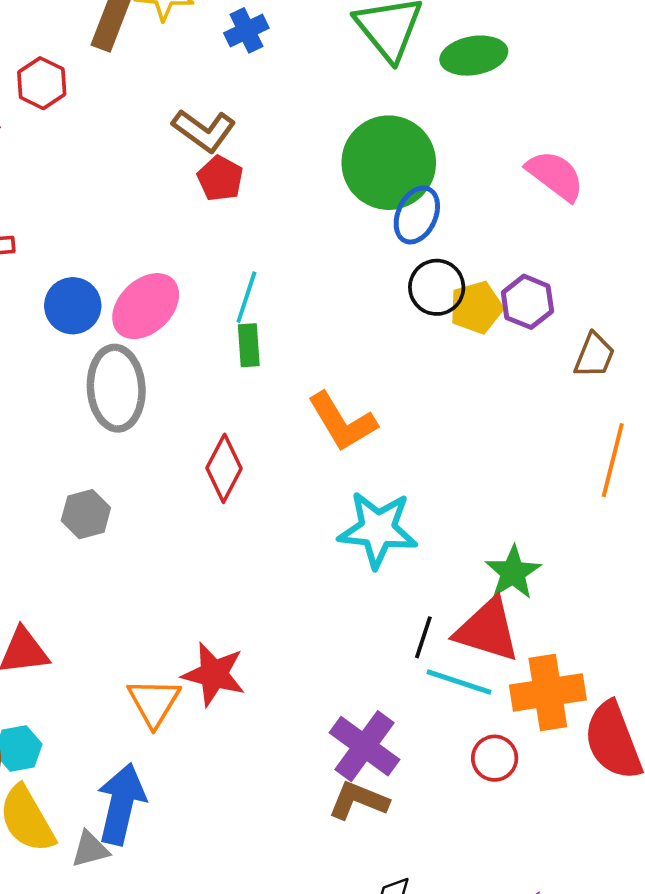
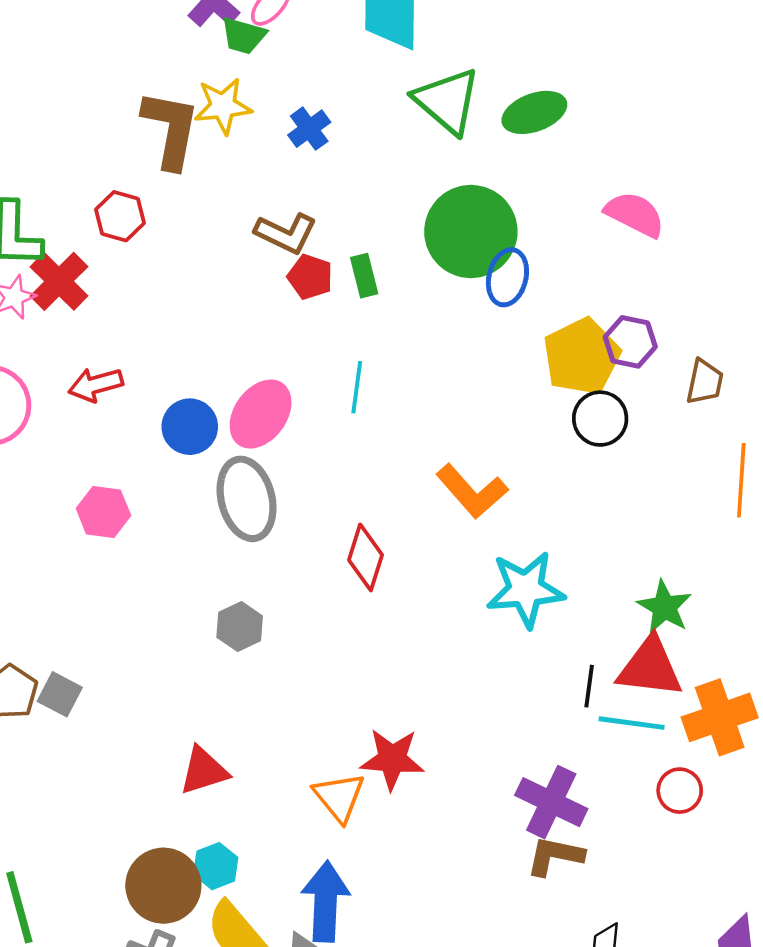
black circle: (437, 287) -> (600, 419), moved
yellow pentagon: (476, 307) -> (582, 356), size x1.5
green rectangle: (249, 345) -> (364, 276), moved

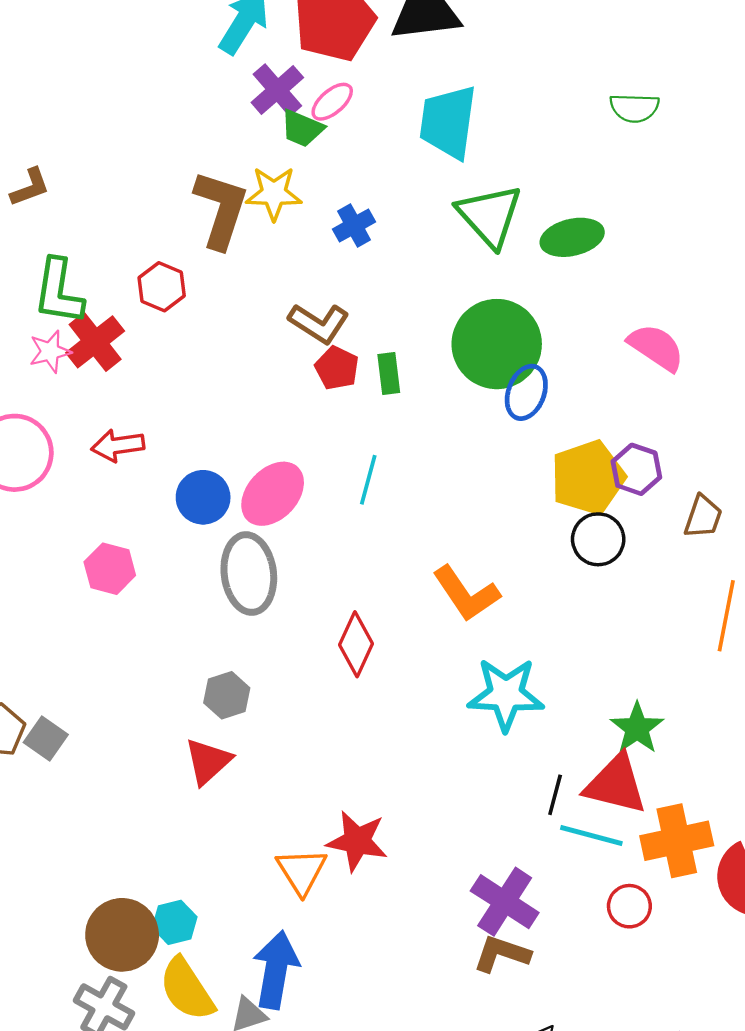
red triangle: (204, 771) -> (208, 761), moved, turned -32

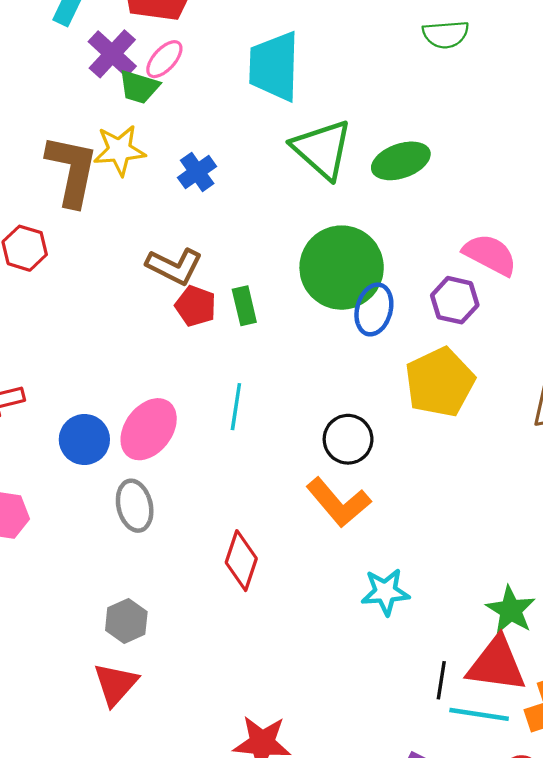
purple hexagon: (636, 469) -> (455, 300), moved
black circle: (598, 539) -> (348, 439), moved
gray ellipse: (249, 574) -> (135, 506), size x0.7
cyan star: (506, 694) -> (385, 592), size x0.7

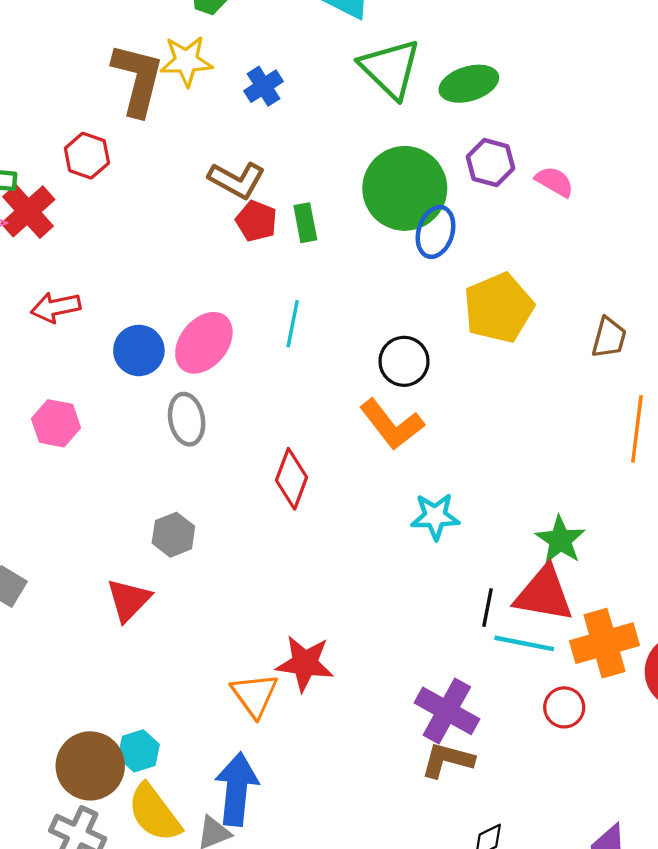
pink semicircle: (490, 255) -> (555, 182), size x0.7
purple hexagon: (455, 300) -> (490, 163), moved
red triangle: (116, 684) -> (129, 600), moved

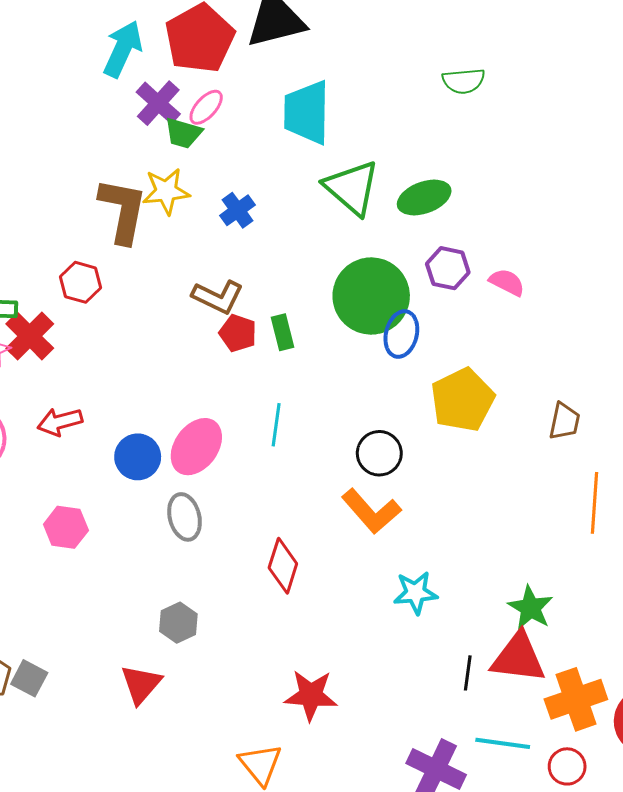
cyan line: (524, 643) -> (503, 743), moved
red star: (305, 663) -> (311, 695), moved
red circle: (564, 707) -> (567, 766), moved

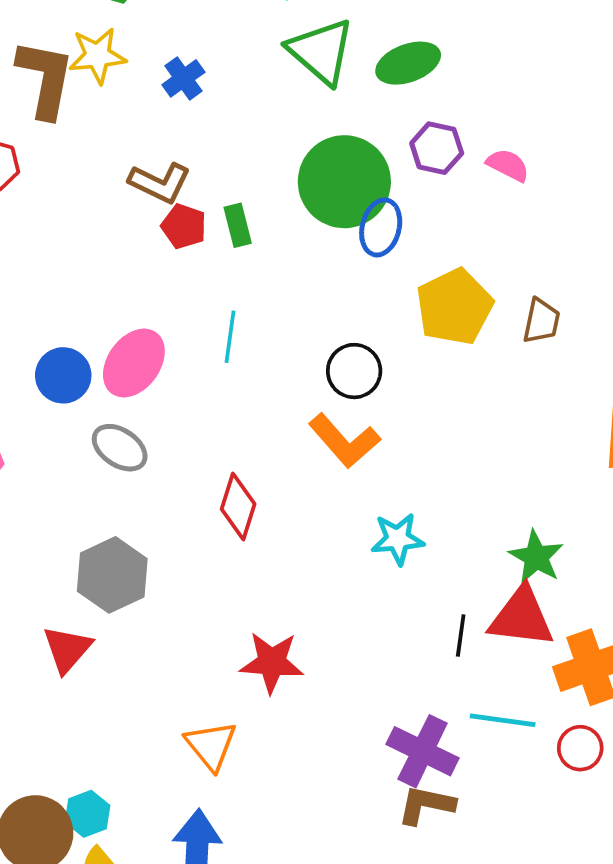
brown trapezoid: (564, 421) -> (541, 321), moved
gray ellipse: (185, 517) -> (120, 448), turned -42
gray hexagon: (178, 623) -> (112, 575), size x1.5

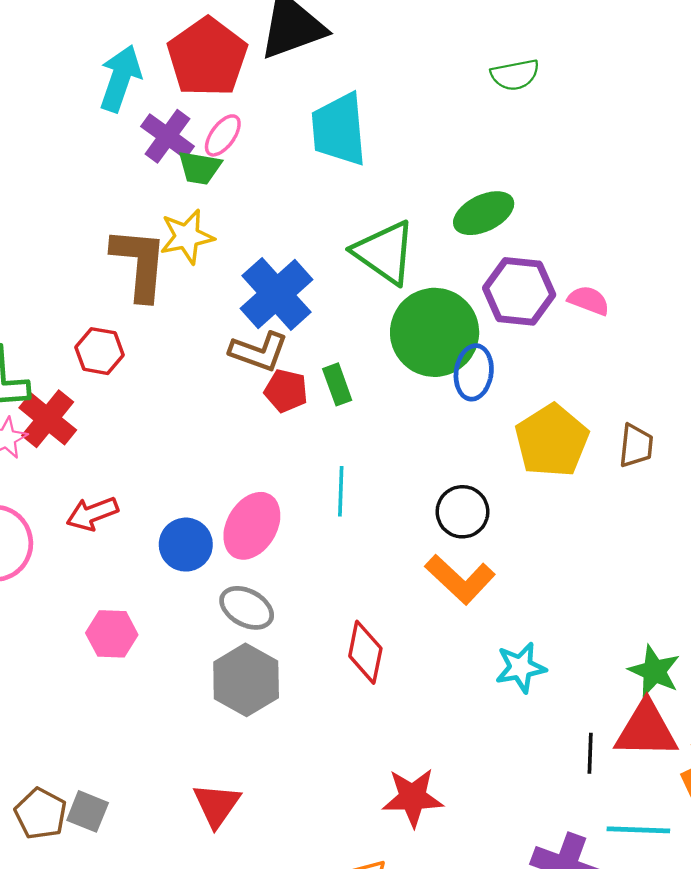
green triangle: (321, 51) -> (385, 252), moved
blue cross: (183, 78) -> (276, 294), moved, size x1.8
purple hexagon: (437, 148) -> (519, 291), size x1.4
gray hexagon: (112, 575) -> (246, 680), moved

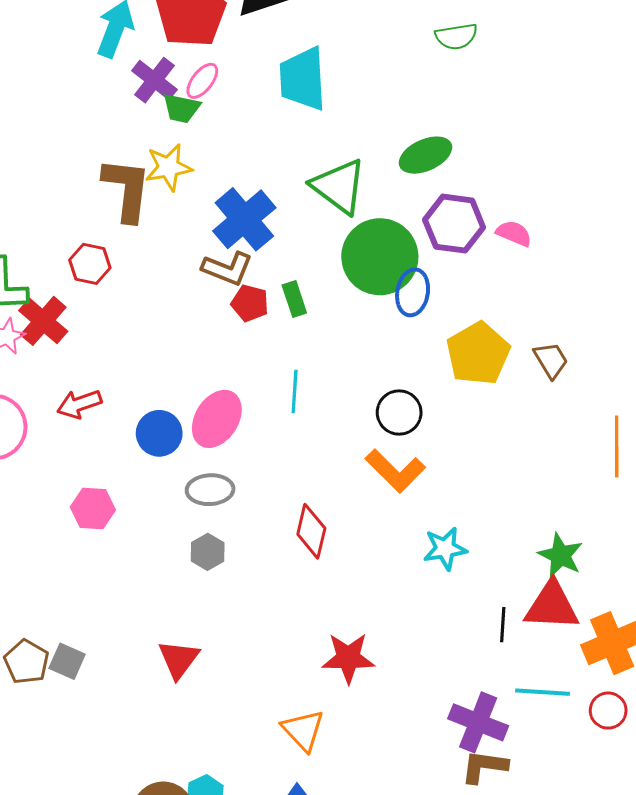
brown trapezoid: (636, 446) -> (551, 360), turned -39
gray ellipse: (247, 608) -> (210, 490), turned -33
gray hexagon: (246, 680) -> (208, 552), size x0.6

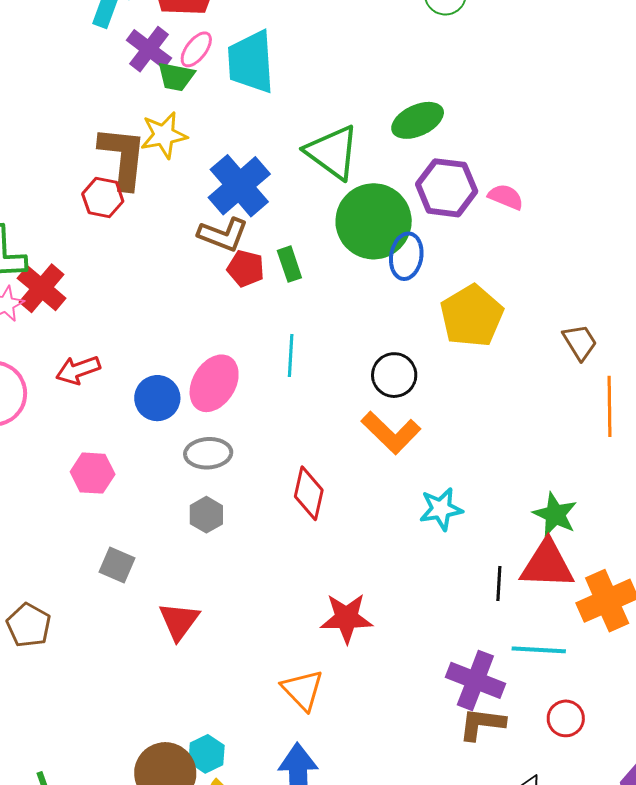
cyan trapezoid: (303, 79) -> (251, 62), moved
red hexagon: (90, 264) -> (103, 198), moved
brown trapezoid: (551, 360) -> (580, 342), moved
gray square: (67, 661) -> (117, 565), moved
red circle: (608, 711) -> (566, 718), moved

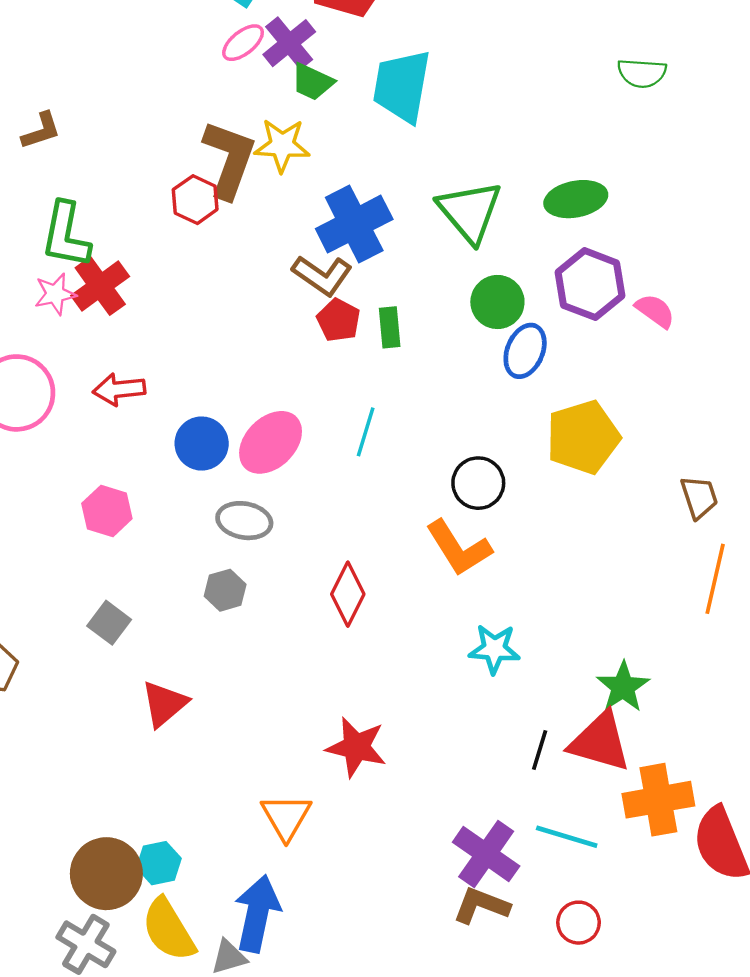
pink ellipse: (196, 49) -> (243, 43), moved
green circle: (374, 221) -> (497, 302), size x0.6

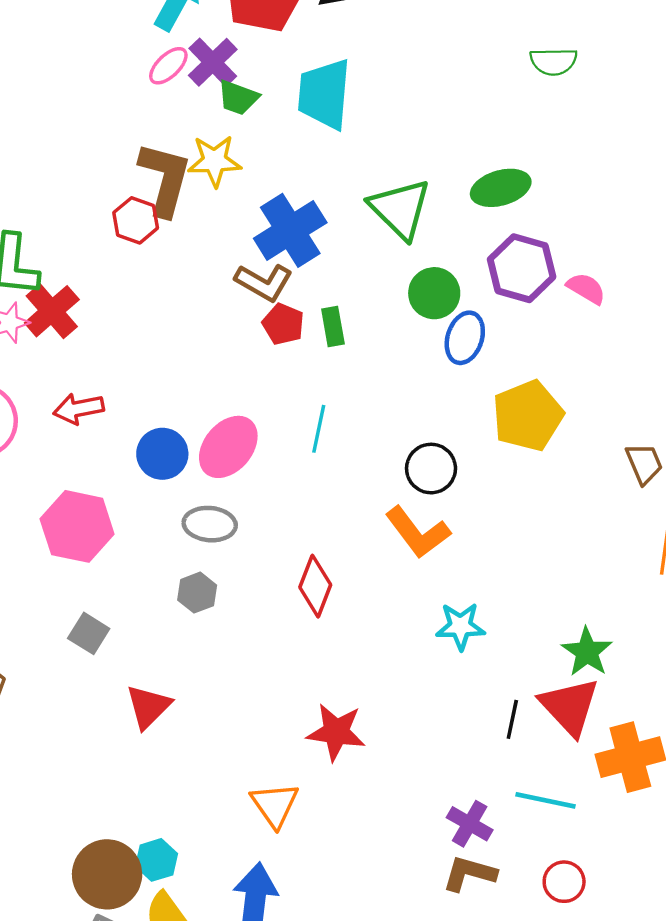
pink hexagon: (107, 511) -> (77, 526), size x1.5
red triangle: (600, 742) -> (570, 706), turned 36
purple cross: (486, 854) -> (470, 824), size x0.7

